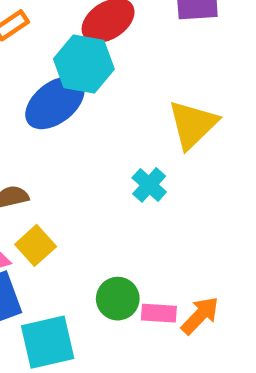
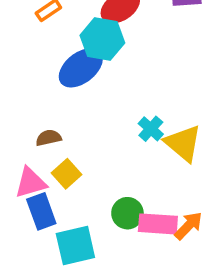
yellow triangle: (193, 124) -> (183, 143), moved, turned -36
pink rectangle: (159, 313) -> (158, 224), size x1.5

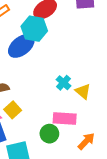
yellow triangle: (183, 143) -> (83, 91), size x0.7
pink rectangle: (158, 224) -> (65, 118), moved

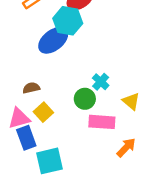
yellow triangle: (83, 91) -> (131, 101), moved
green circle: (49, 134) -> (85, 99), moved

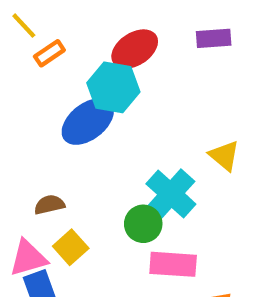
cyan cross: (101, 82) -> (171, 194), size x1.6
yellow triangle: (131, 101) -> (224, 156), moved

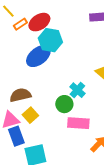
red ellipse: (135, 49) -> (39, 22), moved
cyan cross: (171, 194) -> (77, 90), size x0.7
brown semicircle: (49, 205) -> (20, 95), size x1.5

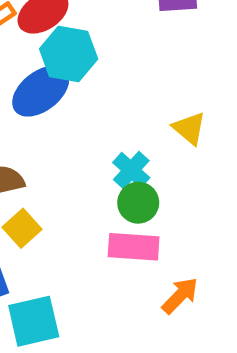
green circle: (64, 104) -> (138, 203), moved

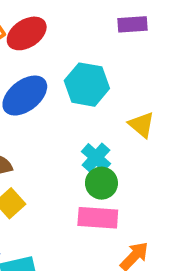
cyan hexagon: (69, 54) -> (87, 85), moved

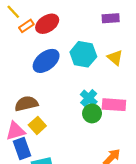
yellow triangle: (142, 125) -> (115, 58), moved
pink rectangle: (98, 218) -> (114, 105), moved

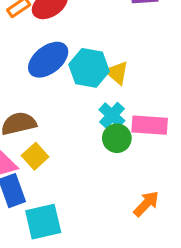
cyan hexagon: (83, 54) -> (89, 68), moved
yellow triangle: (115, 58) -> (117, 73), moved

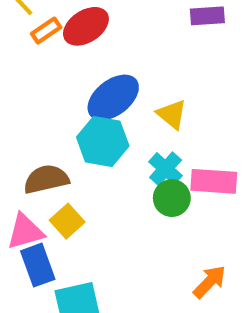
blue ellipse: (48, 60) -> (113, 98), moved
cyan hexagon: (89, 68) -> (103, 142), moved

